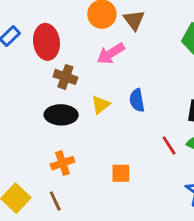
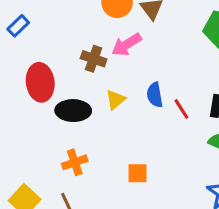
red ellipse: (46, 42) -> (40, 82), moved
brown cross: (65, 77) -> (94, 59), moved
red line: (169, 146) -> (181, 109), moved

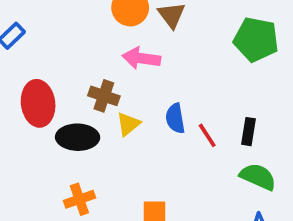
pink arrow: (127, 45) -> (141, 58), turned 40
brown cross: (94, 59) -> (104, 96), moved

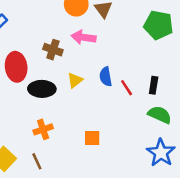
brown cross: (104, 96) -> (53, 50), moved

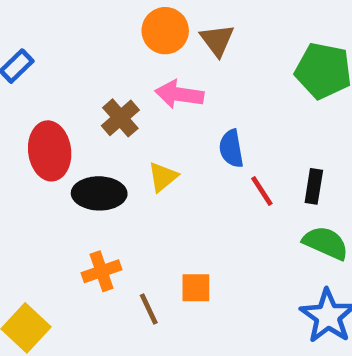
brown cross: (53, 50) -> (120, 118), turned 30
blue semicircle: (106, 77) -> (231, 149), moved
brown line: (37, 161) -> (149, 309), moved

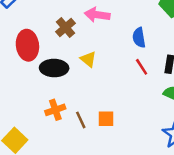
blue semicircle: (231, 149) -> (139, 38), moved
yellow triangle: (163, 177) -> (88, 59), turned -42
brown line: (149, 309) -> (81, 120), moved

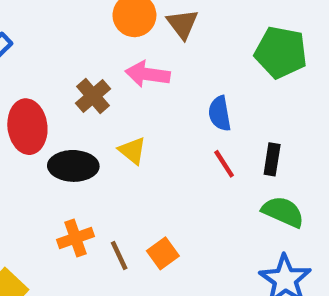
orange square: (106, 119) -> (163, 253), turned -36

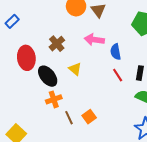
pink arrow: (148, 74) -> (94, 40), moved
black ellipse: (73, 166) -> (48, 76), turned 50
orange cross: (75, 238) -> (54, 99), moved

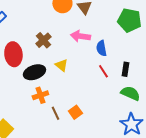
black ellipse: (48, 76) -> (34, 72), turned -70

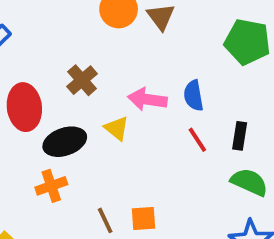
pink arrow: (80, 36) -> (147, 99), moved
orange cross: (40, 95) -> (51, 186), moved
orange square: (75, 112) -> (144, 219), turned 32

